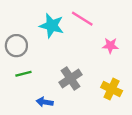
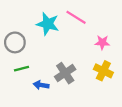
yellow cross: (112, 89) -> (103, 71), moved
blue arrow: (45, 102) -> (41, 85), moved

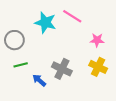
gray cross: (65, 73) -> (62, 69), turned -30
blue arrow: (41, 85) -> (39, 80), turned 32

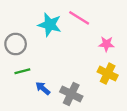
gray cross: (62, 69) -> (71, 94), moved

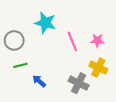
pink line: (79, 18) -> (72, 42), moved, turned 36
gray cross: (71, 94) -> (79, 83), moved

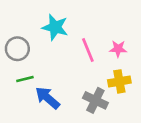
yellow cross: (98, 67) -> (119, 81), turned -36
blue arrow: (39, 81) -> (48, 98), size x1.5

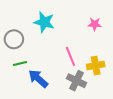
pink star: (118, 49) -> (95, 24), moved
pink line: (88, 50) -> (70, 56), moved

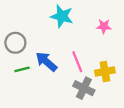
cyan star: (44, 22) -> (62, 16), moved
blue arrow: (38, 79) -> (46, 62), moved

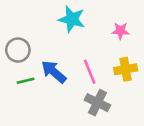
yellow cross: (105, 72) -> (126, 69), moved

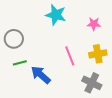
blue arrow: (54, 72) -> (41, 75), moved
gray cross: (97, 103) -> (92, 83), moved

